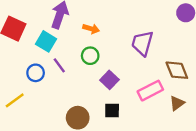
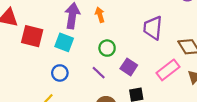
orange arrow: (91, 29) -> (100, 15), moved, turned -112
purple line: (59, 65) -> (99, 73), moved

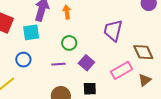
cyan square: (64, 42) -> (31, 32), turned -36
purple line: (99, 73) -> (58, 64), turned -56

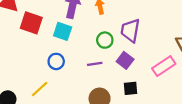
purple trapezoid: (113, 30) -> (130, 30), moved
cyan square: (31, 32) -> (63, 31), turned 30

